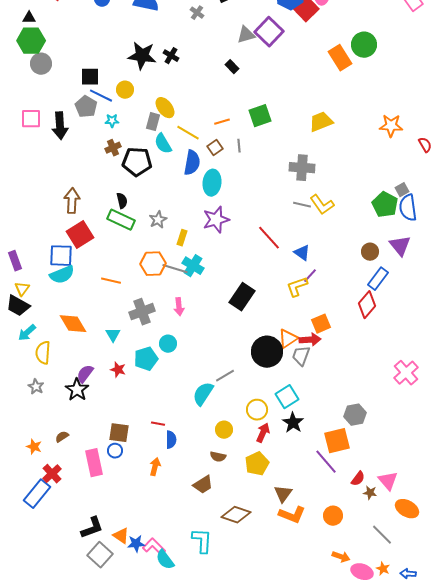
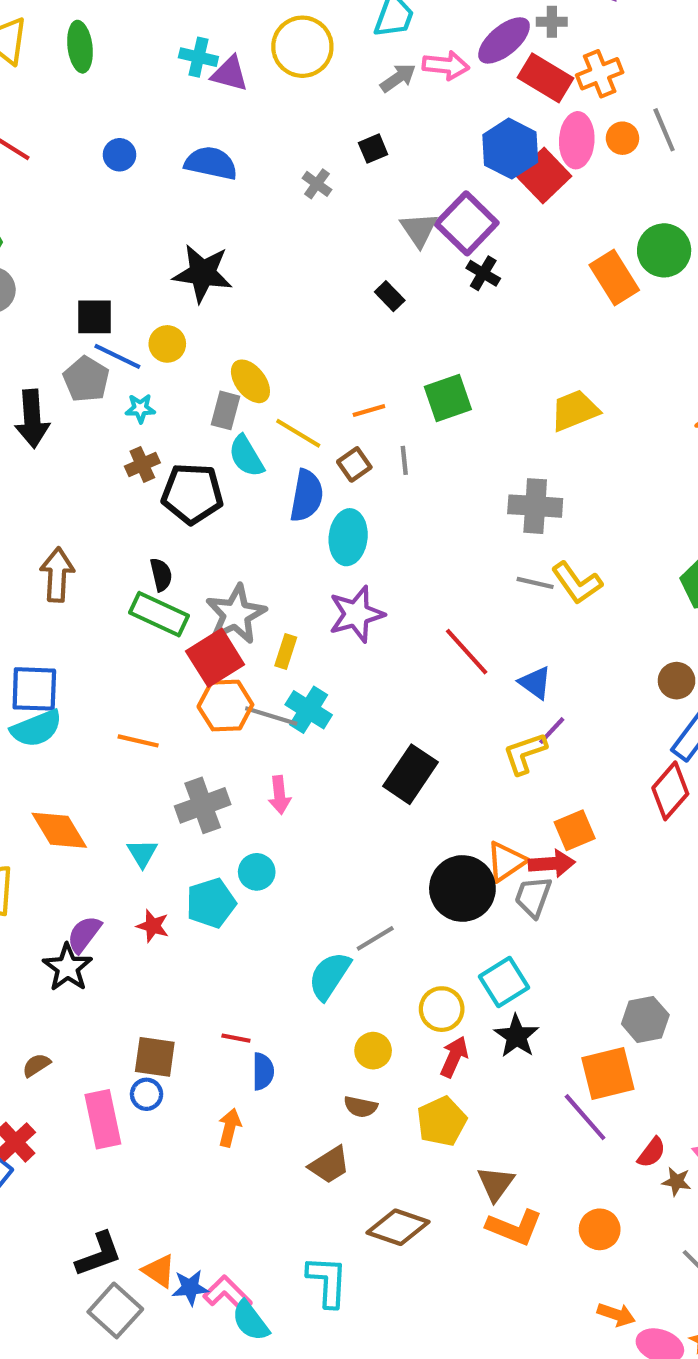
gray triangle: (246, 35) -> (419, 230), turned -48
black cross: (171, 56) -> (483, 273), moved
gray star: (158, 220) -> (236, 614), size x1.6
red square: (80, 235) -> (215, 658), moved

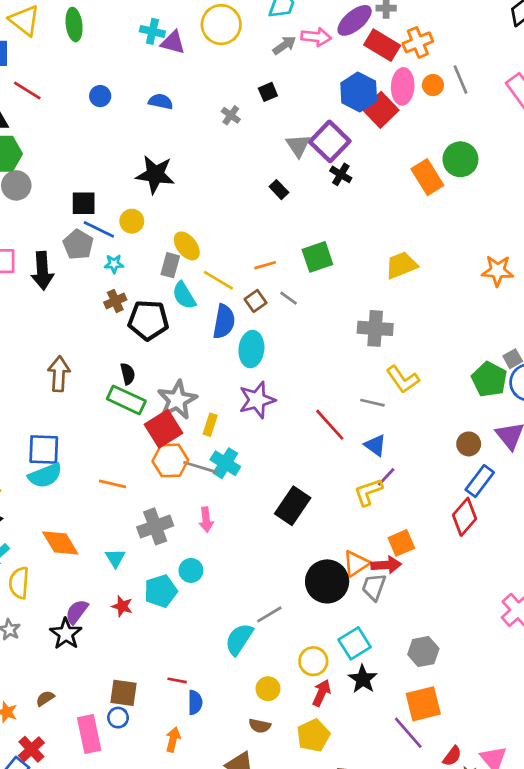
blue semicircle: (211, 163) -> (161, 102), size x0.7
gray line: (404, 460) -> (289, 298), turned -48
gray line: (535, 583) -> (372, 403), moved
gray hexagon: (645, 1019) -> (423, 652), moved

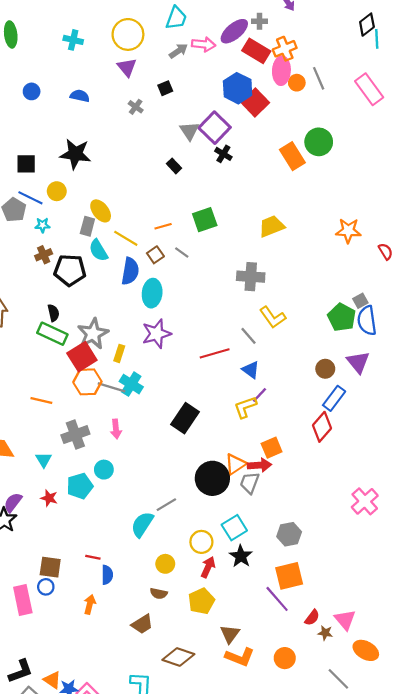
purple triangle: (173, 42) -> (127, 67), moved, turned 35
pink ellipse: (403, 86) -> (281, 71), moved
black square: (84, 203) -> (26, 164), moved
gray line: (372, 403) -> (249, 336), turned 36
red line: (330, 425) -> (215, 353), turned -64

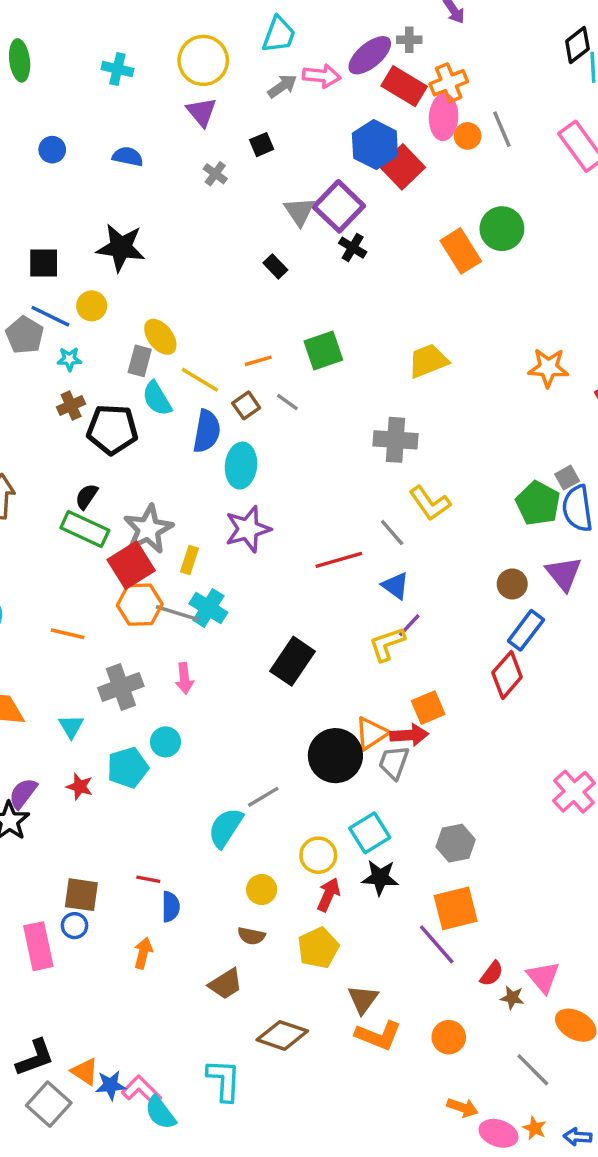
black semicircle: (53, 313) -> (87, 496), turned -133
black star: (241, 556) -> (380, 878), turned -30

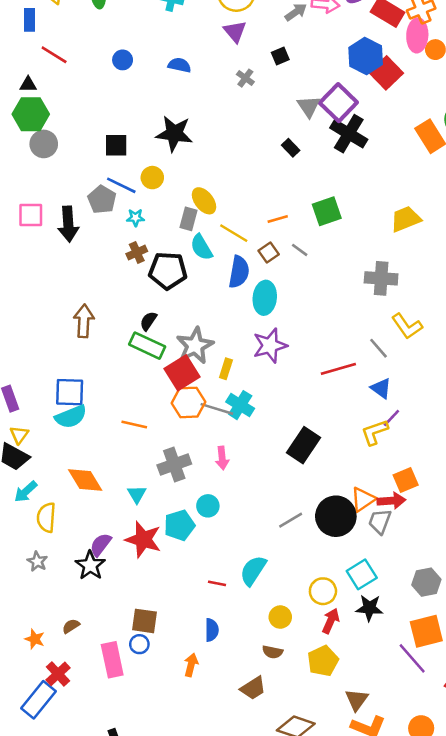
black cross: (353, 248) -> (349, 134), size x1.8
red star: (80, 787) -> (143, 539), size x1.8
gray line: (263, 797) -> (291, 520), moved
red line: (148, 879) -> (217, 583), moved

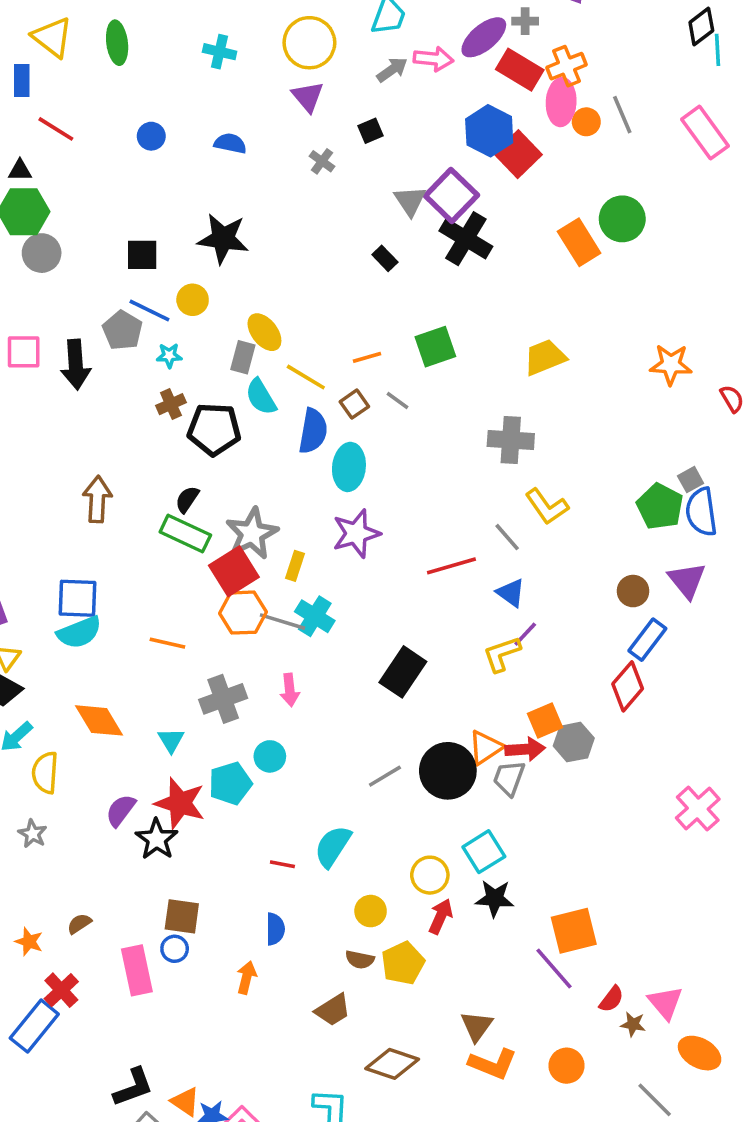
black star: (90, 565) -> (157, 839), moved
gray hexagon: (426, 582) -> (574, 742), moved
yellow pentagon: (323, 661) -> (403, 963), moved

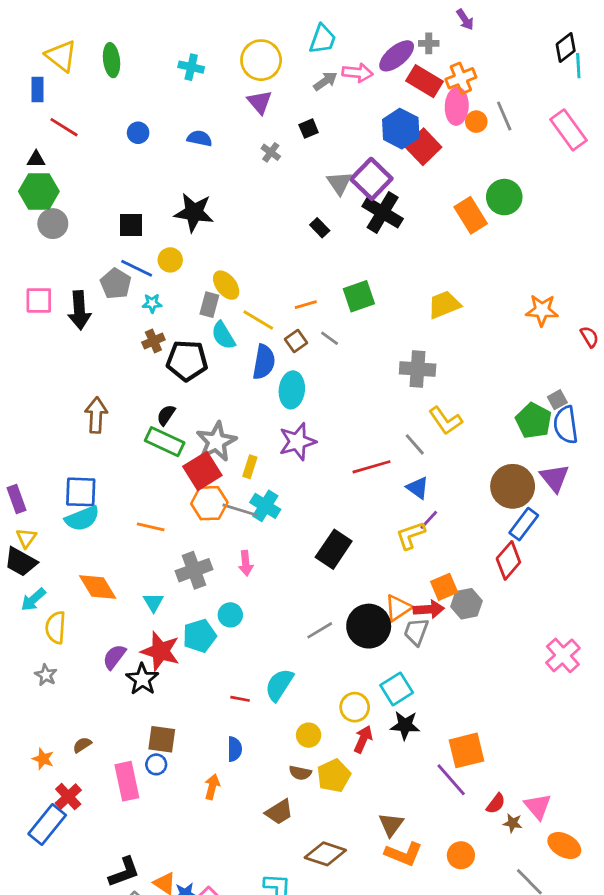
brown circle: (633, 591) -> (513, 486), size x1.8

